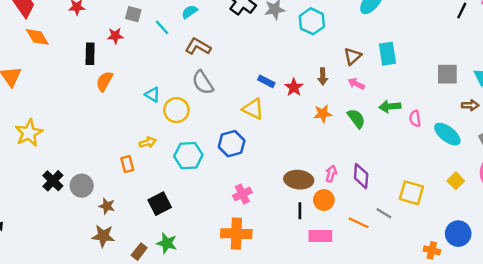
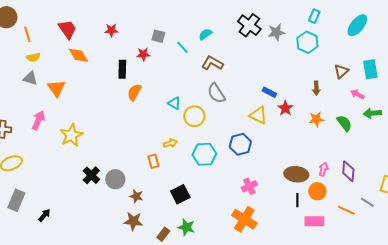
pink arrow: (356, 84) -> (357, 94), moved
red star: (294, 87) -> (285, 108), moved
orange cross: (236, 234) -> (244, 219), turned 30

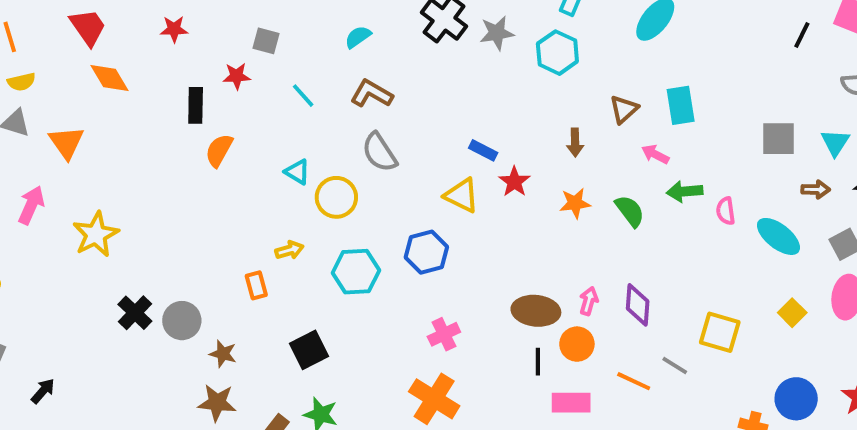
cyan line: (182, 47) -> (303, 96), moved

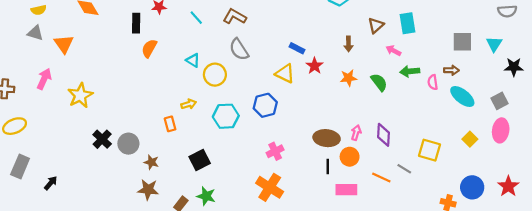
brown arrow: (816, 189) -> (451, 70), moved

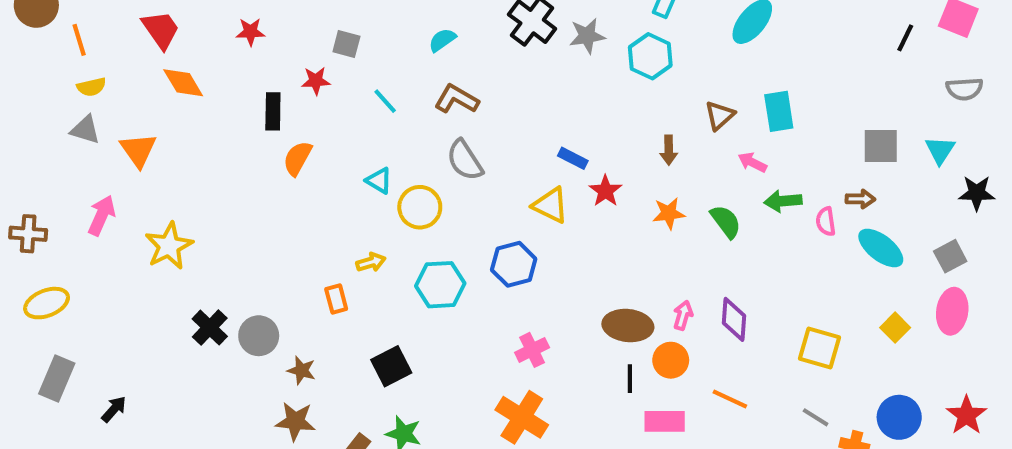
gray line: (404, 169) -> (816, 417), moved

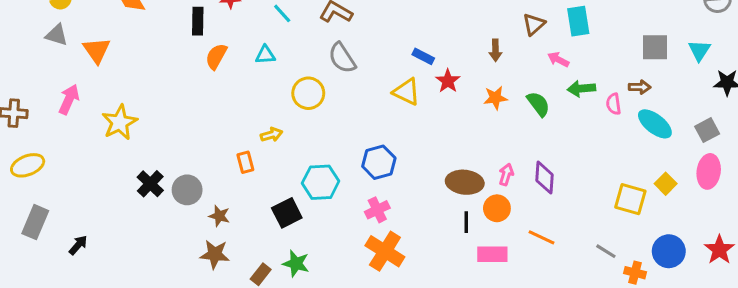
cyan triangle: (379, 181) -> (265, 55), moved, turned -35
blue hexagon: (514, 264) -> (379, 162), moved
cyan hexagon: (440, 285) -> (321, 182), moved
yellow square: (820, 348) -> (630, 199), moved
pink cross: (532, 350) -> (377, 210), moved

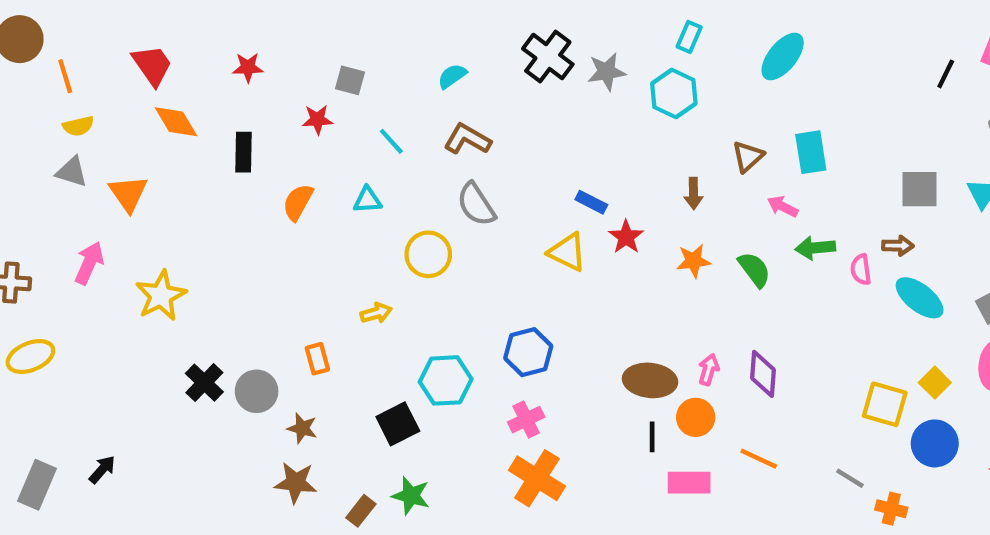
black rectangle: (198, 21) -> (243, 152), moved
orange rectangle: (245, 162) -> (317, 359), moved
gray rectangle: (35, 222) -> (37, 485), moved
blue circle: (669, 251) -> (935, 443), moved

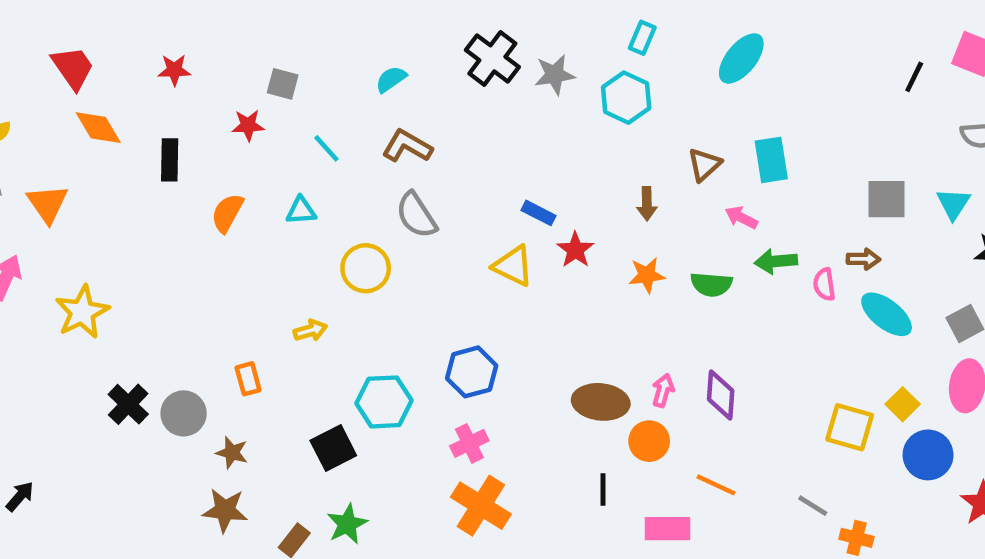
green semicircle: (754, 270) -> (711, 284), turned 132
black line: (652, 437) -> (603, 489), moved
blue circle: (935, 443) -> (928, 455), moved
pink rectangle: (689, 483) -> (668, 529), moved
green star: (411, 496) -> (347, 524), turned 30

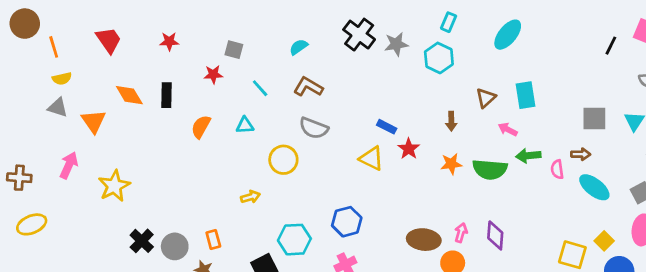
orange diamond: (98, 128) -> (129, 95), moved
gray semicircle: (416, 215) -> (314, 128), turned -36
green semicircle: (711, 284) -> (490, 169), size x1.4
orange rectangle: (248, 379) -> (213, 240), moved

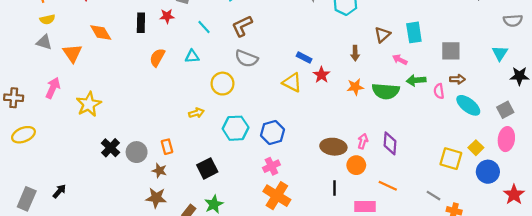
brown L-shape: (308, 87) -> (242, 26), turned -55
black rectangle: (166, 95) -> (141, 23), moved
gray square: (594, 118) -> (451, 51), moved
cyan hexagon: (294, 240) -> (236, 128), moved

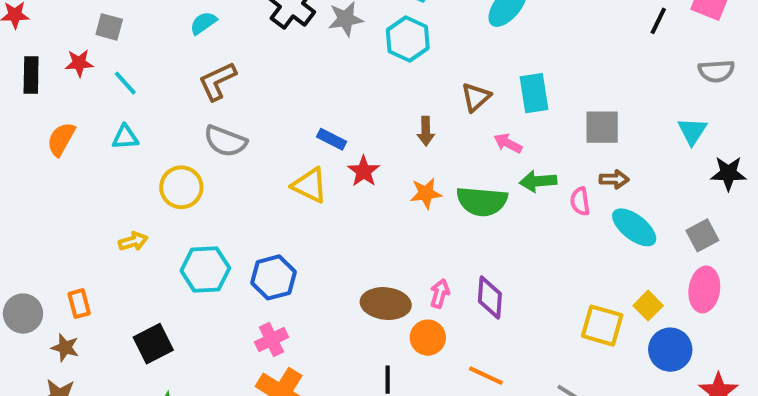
cyan line: (204, 27) -> (125, 83), moved

